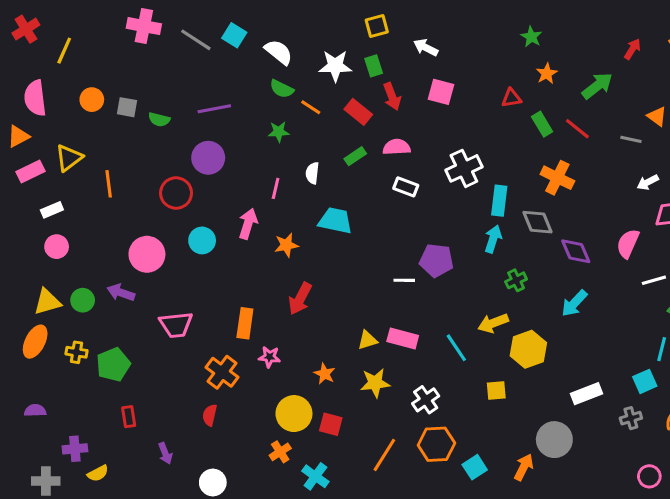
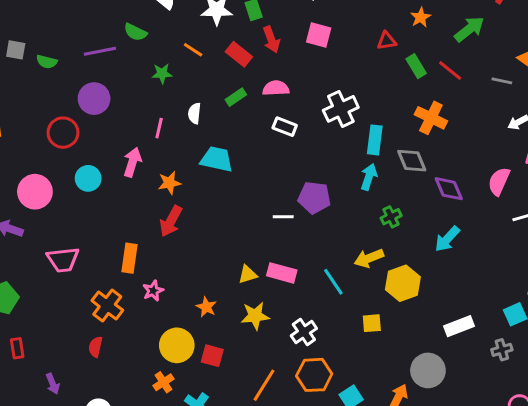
green semicircle: (282, 89) -> (135, 32), moved
red arrow: (300, 299) -> (171, 221), moved
pink star: (269, 357) -> (153, 291), turned -30

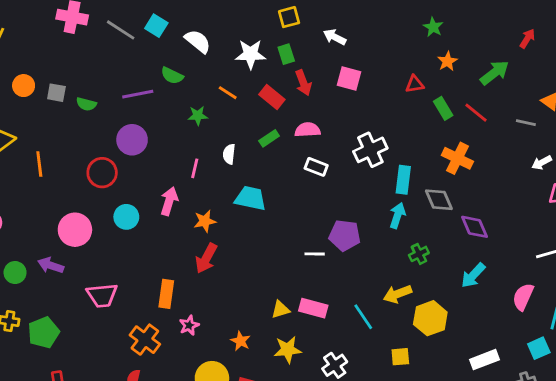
pink semicircle: (499, 181) -> (523, 297), moved

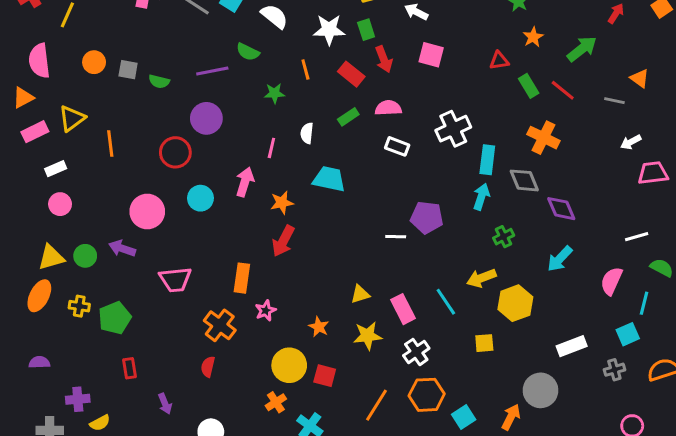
orange line: (228, 93) -> (305, 70), turned 42
pink rectangle: (313, 308) -> (403, 309), moved, turned 48

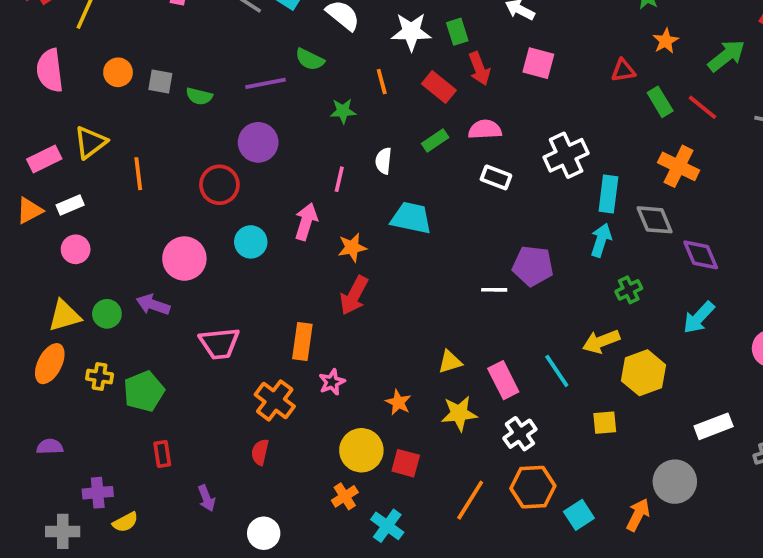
orange triangle: (23, 98) -> (30, 211), moved

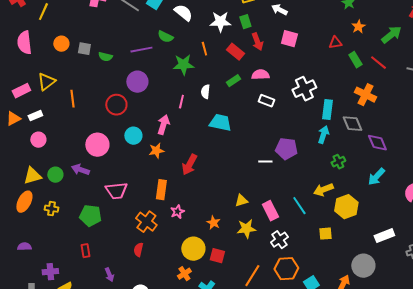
green star: (343, 111) -> (183, 65), size x1.5
orange star: (352, 247) -> (156, 151), moved
green pentagon: (144, 391) -> (90, 216), moved, turned 30

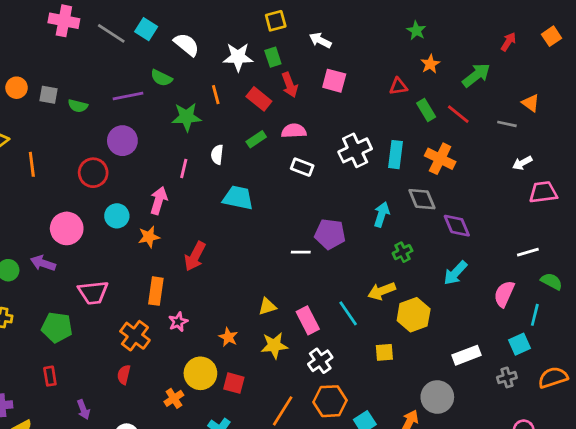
cyan rectangle: (327, 110) -> (395, 155), moved
orange cross: (184, 274) -> (174, 398), moved

